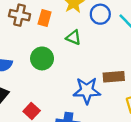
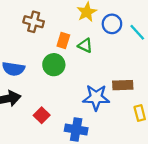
orange rectangle: (45, 18) -> (63, 41), moved

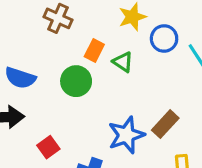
brown rectangle: (123, 85) -> (165, 124), turned -54
blue star: (96, 97) -> (126, 135), turned -30

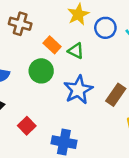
orange rectangle: (94, 50) -> (52, 45), turned -66
blue star: (126, 135) -> (78, 90), moved

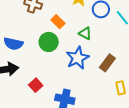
green triangle: (76, 51) -> (85, 33), moved

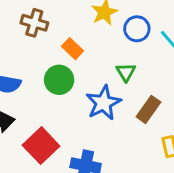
green triangle: (85, 33) -> (126, 72), moved, turned 32
red square: (36, 85) -> (41, 146), size x1.6

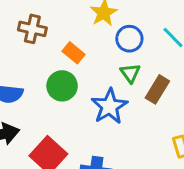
blue circle: (137, 29) -> (129, 39), moved
brown rectangle: (148, 109) -> (157, 89), moved

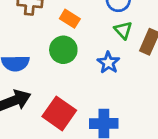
blue star: (109, 106) -> (108, 63), size x0.7

